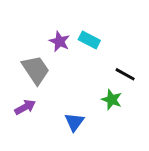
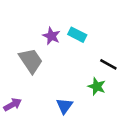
purple arrow: (25, 107) -> (13, 105), moved

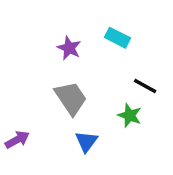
cyan rectangle: (77, 35) -> (118, 38), moved
gray trapezoid: (31, 61) -> (71, 98), moved

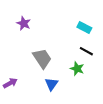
cyan rectangle: (118, 38) -> (84, 27), moved
purple star: (69, 48) -> (24, 23), moved

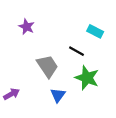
black line: (86, 51) -> (76, 51), moved
green star: (77, 69) -> (87, 78), size x1.5

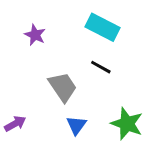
cyan rectangle: (95, 31) -> (102, 27), moved, size x1.5
green star: (87, 78) -> (127, 124), moved

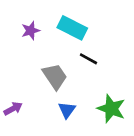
cyan rectangle: (102, 27) -> (72, 28), moved
purple star: (35, 35) -> (31, 31), turned 30

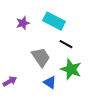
green star: (111, 109) -> (71, 69), moved
blue triangle: (67, 110) -> (50, 82), turned -32

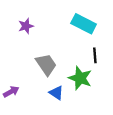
cyan rectangle: (54, 21) -> (84, 24), moved
black line: (66, 44) -> (95, 55), moved, turned 56

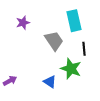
cyan rectangle: (84, 24) -> (74, 21), turned 50
gray trapezoid: (46, 64) -> (54, 41), moved

